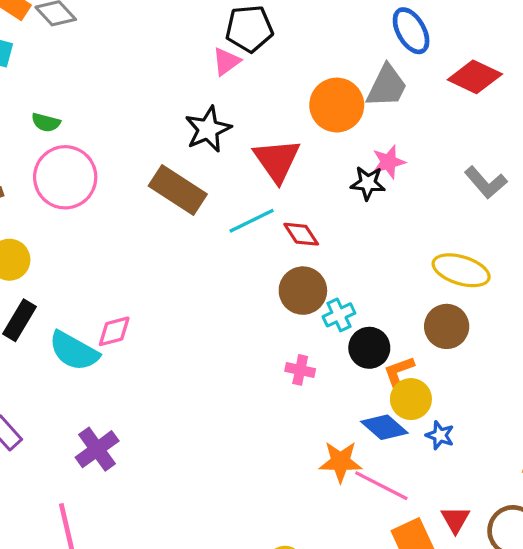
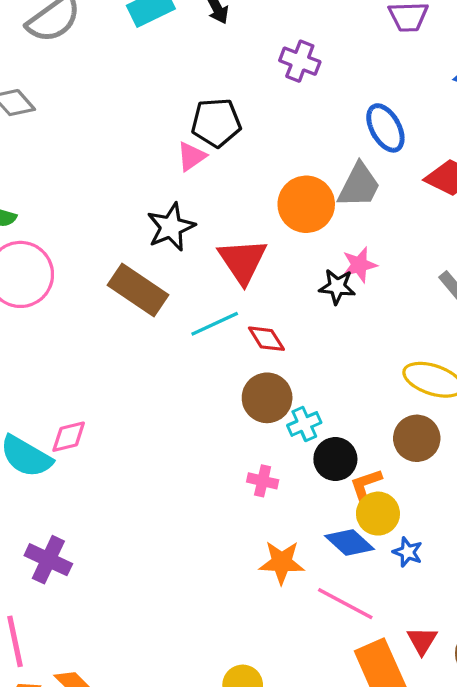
purple cross: (97, 449) -> (48, 560), turned -30
orange star: (340, 462) -> (282, 562), moved

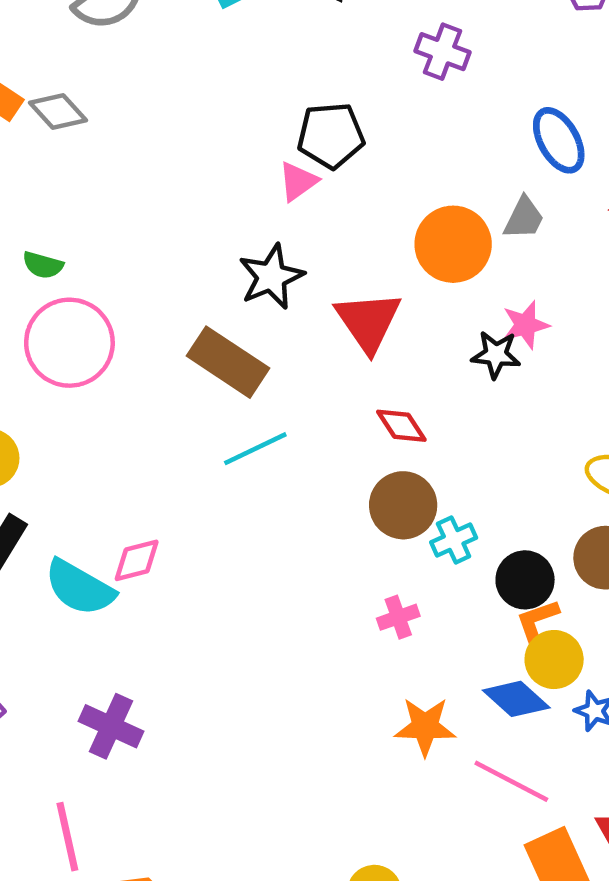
gray trapezoid: (359, 185) -> (524, 218), size x0.7
cyan line: (215, 324) -> (255, 449), moved
black circle: (335, 459) -> (525, 580), moved
pink cross: (263, 481) -> (398, 617), turned -32

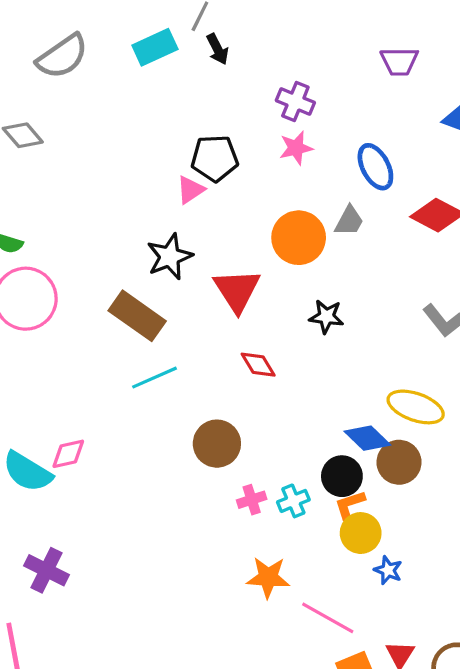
pink star: (525, 325) -> (296, 148), moved
brown circle: (403, 505) -> (217, 444), moved
cyan cross: (454, 540) -> (293, 501), moved
blue diamond: (516, 699) -> (367, 438), moved

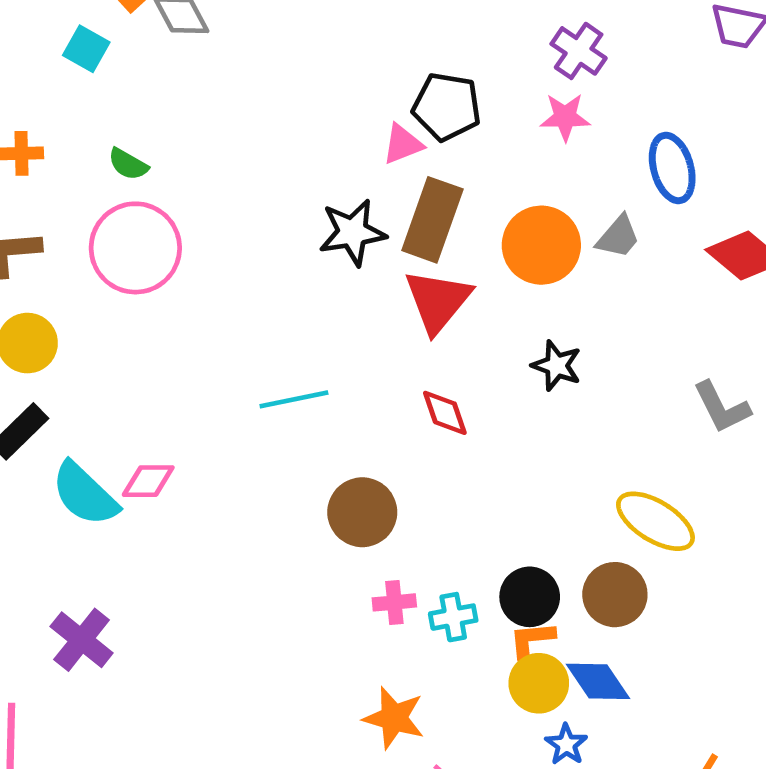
brown rectangle: (137, 316) -> (432, 220), moved, turned 62
blue diamond: (367, 438) -> (598, 681), moved

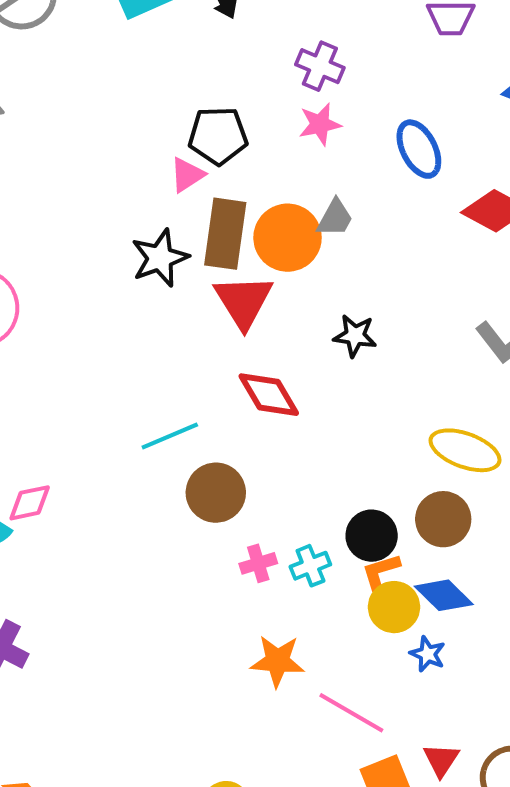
gray trapezoid: (618, 237) -> (335, 218), moved
orange circle: (541, 245) -> (288, 238), moved
cyan line: (294, 399) -> (170, 436), moved
red diamond: (445, 413) -> (269, 395), size x1.4

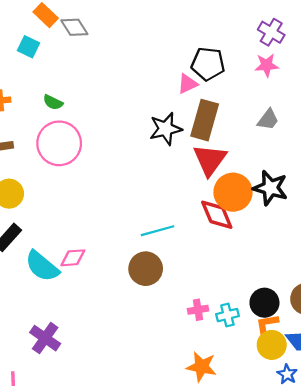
orange circle: (288, 238) -> (233, 192), moved
black star: (355, 336) -> (270, 188), size x1.4
brown circle: (216, 493) -> (146, 269), moved

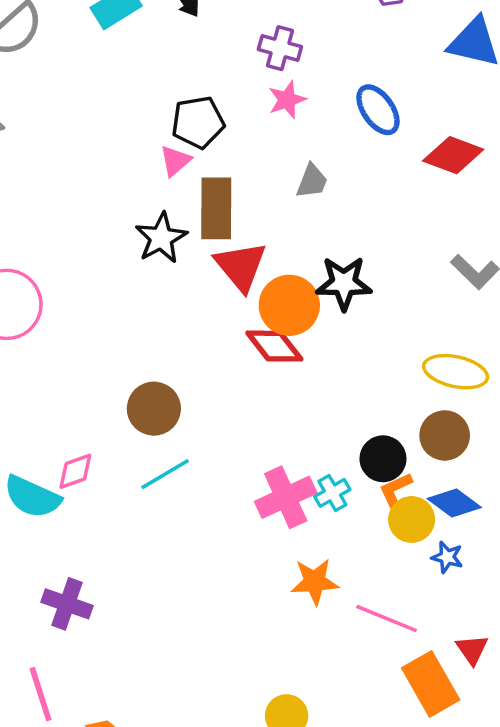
cyan line: (158, 231) -> (165, 474), moved
brown circle: (146, 269) -> (154, 409), moved
pink cross: (198, 310) -> (286, 497), size x1.8

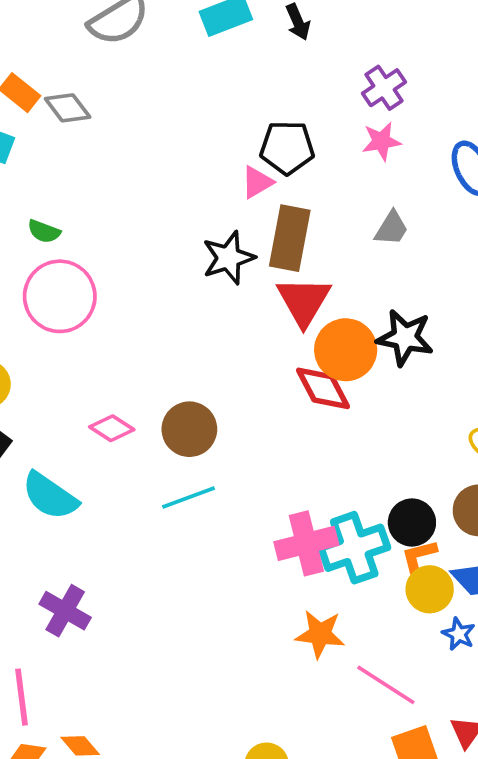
purple cross: (280, 48) -> (384, 88), turned 30
pink diamond: (75, 471) -> (112, 428), moved, turned 42
cyan cross: (332, 493) -> (354, 548), size x1.8

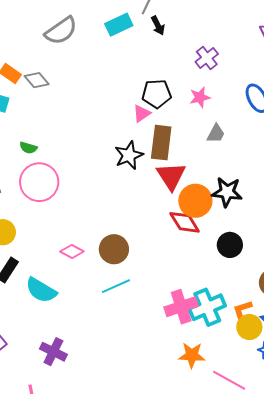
pink star: (381, 141) -> (200, 97), moved
black circle: (412, 523) -> (230, 245), moved

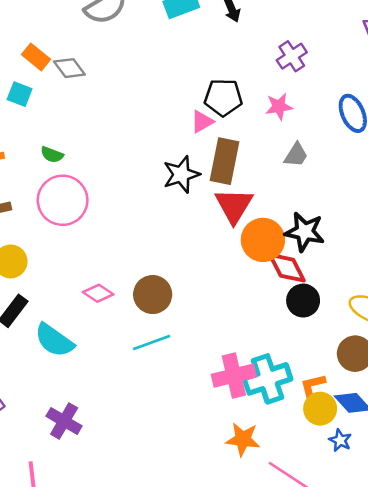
red diamond: (185, 222) -> (287, 268), moved

